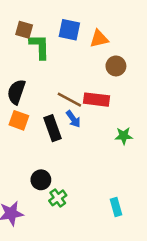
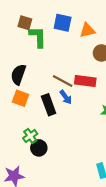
green cross: (58, 198) -> (30, 136), moved

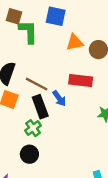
orange triangle: (87, 30) -> (75, 42), moved
brown line: (63, 81) -> (37, 84), moved
green cross: (30, 136) -> (33, 128), moved

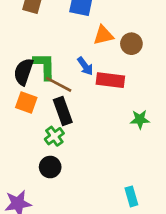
green L-shape: (28, 32) -> (45, 66), moved
blue arrow: (59, 98) -> (85, 66), moved

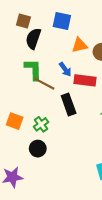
black semicircle: (24, 72) -> (33, 39), moved
orange square: (26, 103) -> (15, 121), moved
black rectangle: (63, 111) -> (69, 105), moved

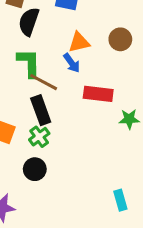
orange triangle: (80, 45) -> (79, 42), moved
red rectangle: (85, 80) -> (98, 94), moved
black rectangle: (69, 105) -> (41, 110), moved

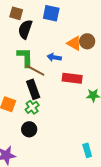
orange triangle: (79, 42) -> (74, 43), moved, turned 42
blue arrow: (72, 63) -> (54, 57), turned 136

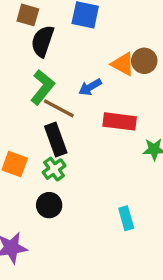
green L-shape: (25, 57) -> (43, 87), turned 40
blue arrow: (54, 57) -> (90, 87), turned -40
cyan rectangle: (87, 150) -> (126, 218), moved

